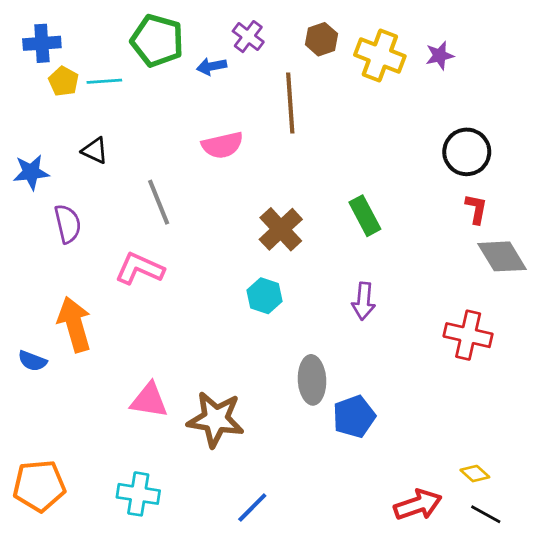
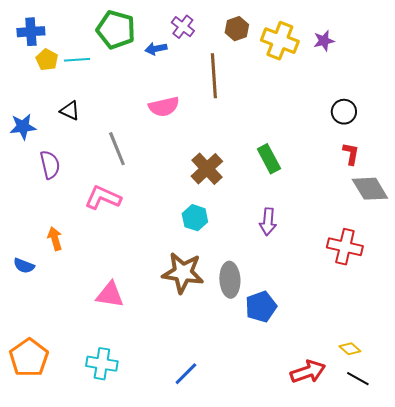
black circle: (467, 152) -> (344, 112), size x0.7
orange arrow: (74, 324) -> (55, 239), size x0.6
brown star: (216, 419) -> (183, 273), moved
orange pentagon: (39, 486) -> (29, 358), turned -30

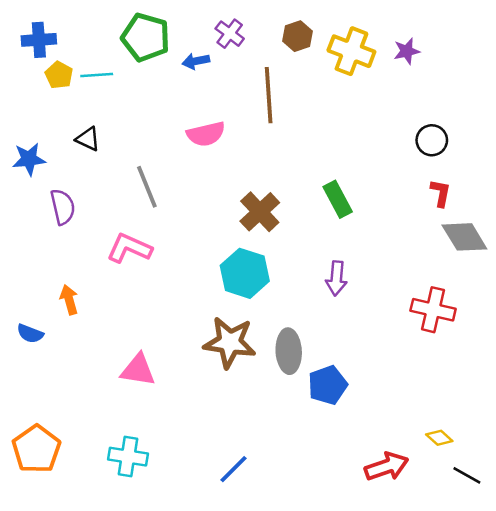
cyan hexagon: (195, 218) -> (245, 273), size x1.5
black line: (358, 379) -> (467, 475), moved

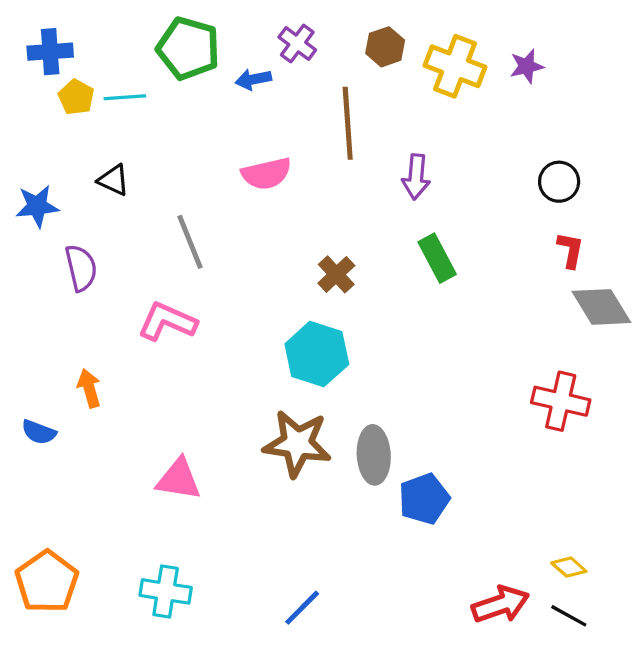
brown cross: (260, 212) -> (336, 274), size x0.7
purple arrow: (336, 278) -> (416, 177), moved
black line: (467, 475) -> (569, 616), moved

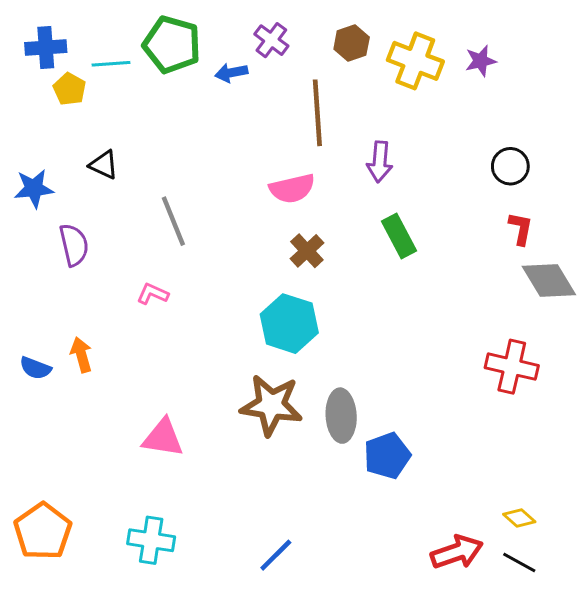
cyan line: (125, 97) -> (111, 64), moved
pink semicircle: (266, 174) -> (292, 188), moved
pink L-shape: (167, 322) -> (153, 294), size x0.6
blue semicircle: (39, 432) -> (35, 368), moved

